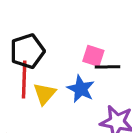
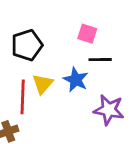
pink square: (93, 56) -> (87, 34), moved
red line: (24, 79) -> (23, 97), moved

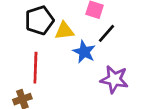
black line: (100, 60) -> (106, 33), turned -48
yellow triangle: (43, 84) -> (64, 31), moved, turned 42

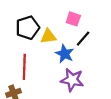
purple star: (114, 79) -> (72, 80), moved

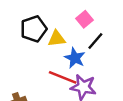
pink square: (73, 19) -> (84, 19), turned 32
red line: (24, 67) -> (63, 77), moved, turned -70

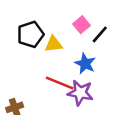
black line: (95, 41) -> (100, 34), moved
blue star: (75, 58) -> (85, 64), moved

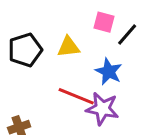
pink square: (81, 25) -> (104, 22), turned -35
black pentagon: (30, 34) -> (25, 50), moved

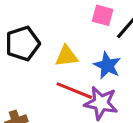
yellow triangle: (68, 47) -> (66, 56), moved

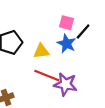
blue star: (107, 65) -> (67, 44), moved

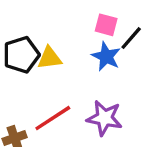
yellow triangle: (41, 51) -> (50, 58), moved
red line: (47, 75) -> (53, 118), moved, turned -55

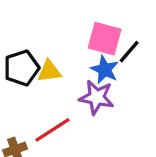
pink square: (106, 25) -> (105, 39), size x1.5
purple star: (104, 118) -> (97, 97), moved

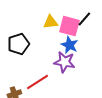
black line: (129, 52) -> (84, 19), moved
yellow triangle: (49, 71) -> (50, 22), moved

